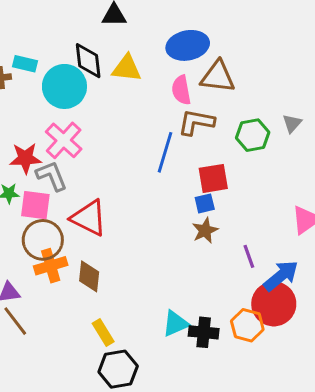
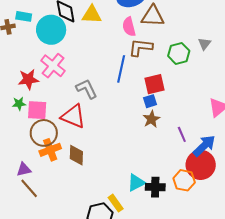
gray L-shape: (52, 176) -> (87, 89), moved
yellow rectangle: (103, 332) -> (116, 203), moved

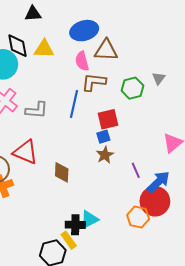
gray L-shape: (87, 89) -> (37, 110), moved, turned 120
brown diamond: (76, 155) -> (62, 172), moved
black cross: (155, 187) -> (75, 225), moved

